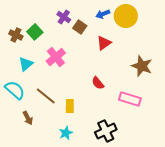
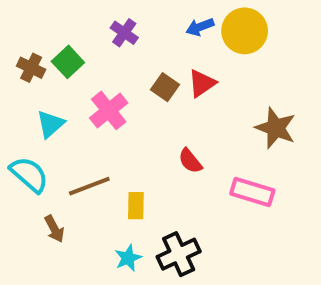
brown square: (80, 27) -> (165, 87), moved
brown line: (46, 96) -> (89, 186), turned -60
black cross: (106, 131) -> (179, 254), moved

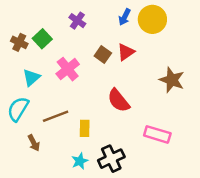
blue arrow: (200, 27) -> (125, 17), turned -42
red semicircle: (190, 161) -> (119, 100), size x1.5
cyan semicircle: (29, 175) -> (18, 109), turned -100
pink rectangle: (252, 192) -> (157, 134), moved

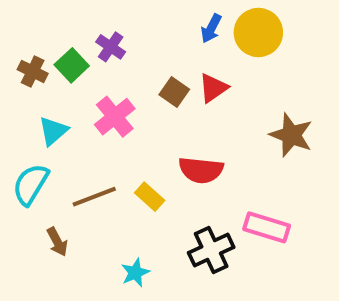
purple cross: (77, 21) -> (111, 47), moved
red semicircle: (119, 100) -> (201, 170), turned -45
yellow rectangle: (85, 128) -> (150, 197), moved, turned -49
black cross: (111, 159) -> (211, 250), moved

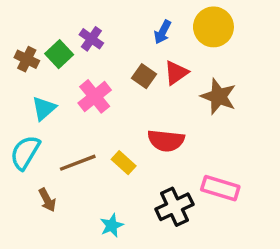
blue arrow: (211, 28) -> (163, 32), moved
brown star: (291, 135) -> (219, 96), moved

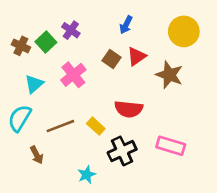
yellow circle: (213, 27) -> (184, 31), moved
black cross: (174, 207) -> (122, 151), moved

